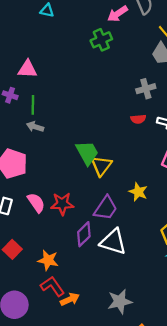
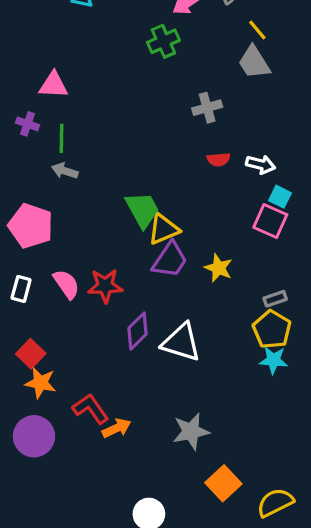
gray cross: (146, 89) -> (207, 108), moved
yellow triangle: (101, 166) -> (163, 229), turned 30
purple trapezoid: (106, 208) -> (170, 260), moved
orange star: (48, 260) -> (40, 383), moved

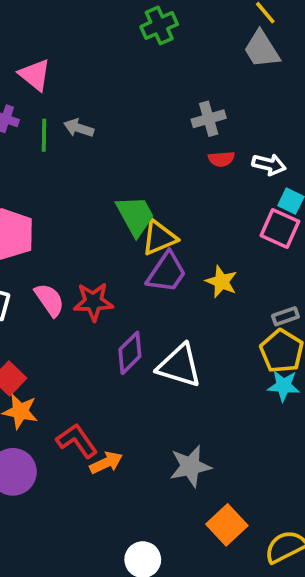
pink triangle: (53, 85) -> (35, 75), turned 36
gray cross: (207, 108) -> (209, 119), moved
gray arrow: (65, 171) -> (79, 128), moved

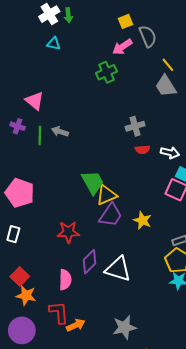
pink semicircle: (49, 300) -> (65, 280), moved, turned 36
red L-shape: (77, 441) -> (59, 312), turned 30

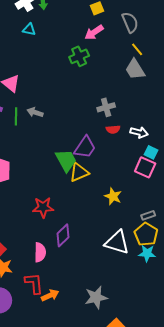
gray semicircle: (148, 36) -> (130, 22), moved
purple trapezoid: (111, 215) -> (85, 147), moved
white triangle: (118, 269) -> (117, 242), moved

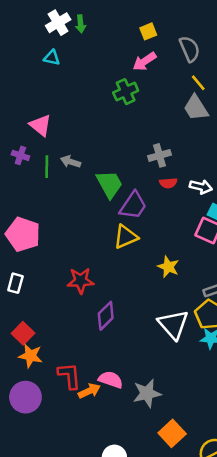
cyan triangle: (29, 29) -> (52, 58), moved
green trapezoid: (66, 160) -> (109, 184), moved
white triangle: (117, 242) -> (173, 324), turned 32
pink semicircle: (40, 252) -> (111, 380), moved, turned -72

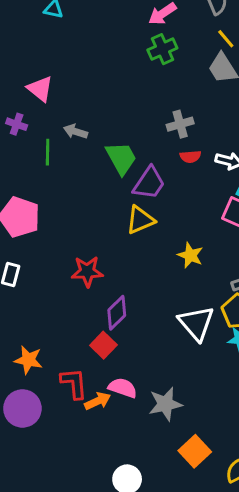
green cross: (126, 92) -> (162, 49), moved
green line: (47, 167) -> (48, 152), moved
red square: (23, 333) -> (103, 345), moved

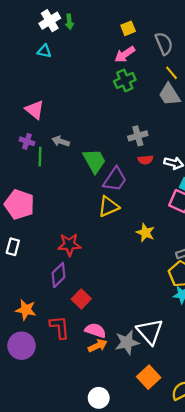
purple cross: (17, 124) -> (27, 141), moved
purple diamond: (117, 313) -> (58, 275), moved
white triangle: (196, 323) -> (150, 332), moved
orange arrow: (98, 401) -> (98, 346), moved

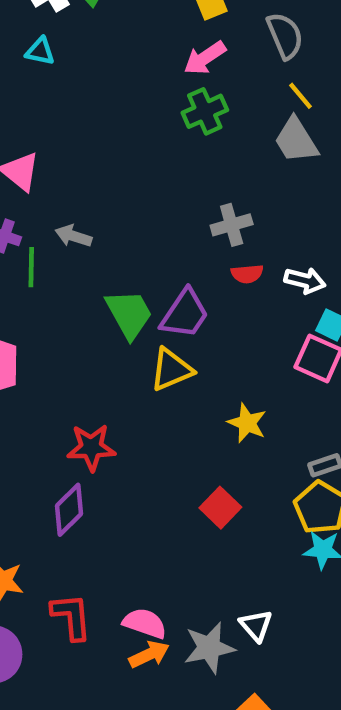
green trapezoid: (94, 161) -> (129, 314), moved
red square: (81, 299) -> (220, 508), moved
white triangle: (150, 332) -> (256, 626), size x0.6

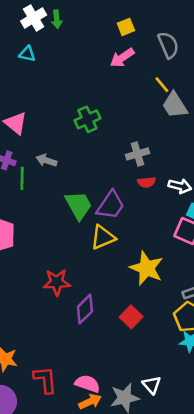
yellow line: (301, 96) -> (162, 85), moved
green cross: (205, 111) -> (87, 119), moved
yellow star: (247, 423) -> (146, 268), size x1.5
purple diamond: (69, 510) -> (85, 309), moved

